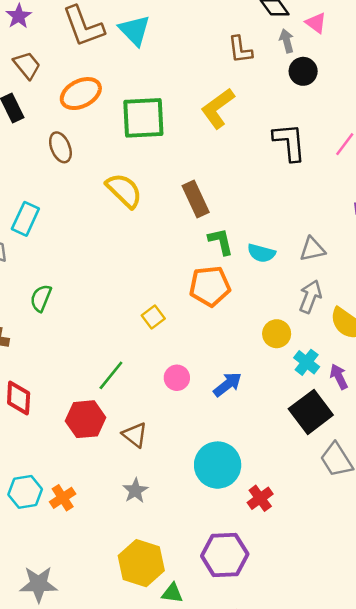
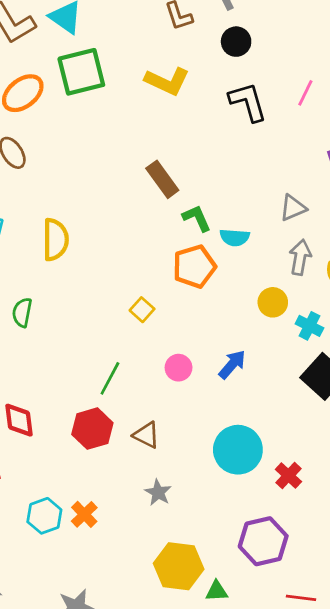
black circle: (303, 71) -> (236, 42), moved
yellow L-shape: (218, 108) -> (167, 81), turned -108
green square: (143, 118) -> (81, 72), moved
yellow semicircle: (124, 190) -> (55, 240), moved, turned 57
cyan semicircle: (261, 253) -> (235, 237), moved

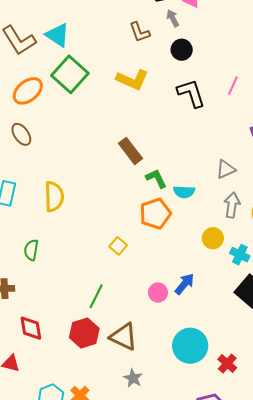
green square: (81, 72) -> (70, 74), turned -33
pink circle: (179, 368) -> (158, 293), moved
brown triangle: (146, 435) -> (124, 337), size x1.4

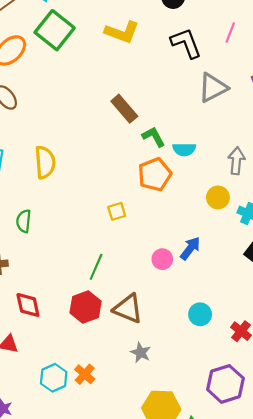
gray triangle: (226, 169) -> (213, 88), moved, size x1.4
yellow square: (118, 246) -> (117, 211), turned 36
cyan circle: (190, 346) -> (200, 314), size x0.6

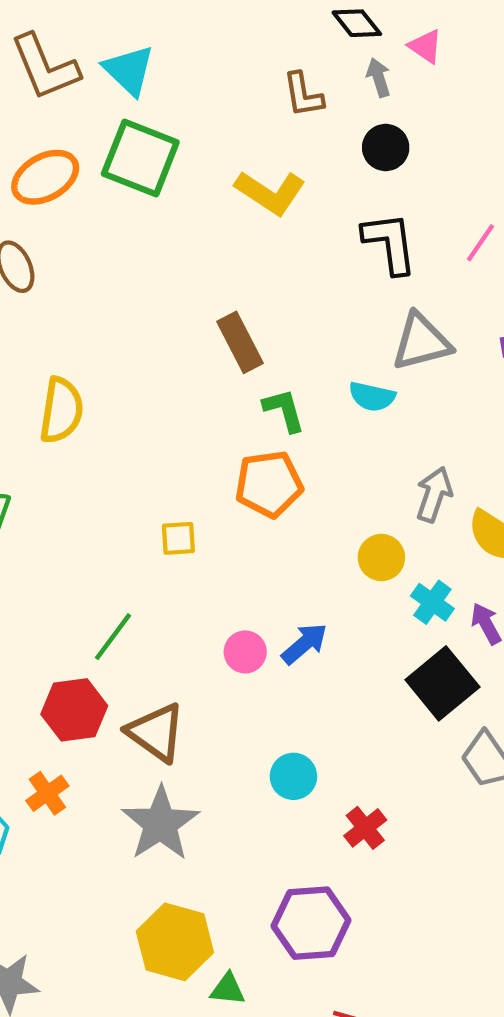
green square: (55, 30) -> (140, 158), turned -30
cyan semicircle: (184, 149) -> (372, 397), moved
gray star: (141, 353) -> (160, 824), size x1.8
orange cross: (85, 374) -> (47, 793), moved

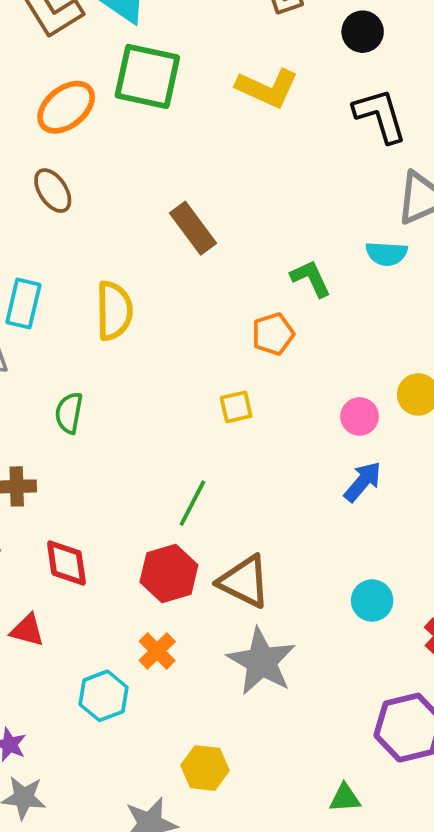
brown rectangle: (240, 342) -> (193, 228), moved
orange pentagon: (269, 484) -> (273, 334), moved, size x0.7
pink circle: (245, 652) -> (360, 416), moved
yellow hexagon: (175, 942) -> (205, 768), moved, size x0.7

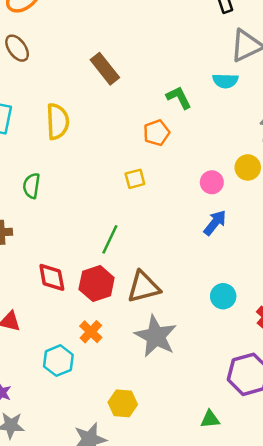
red diamond: (66, 563) -> (52, 277), moved
brown triangle: (244, 582) -> (144, 287), turned -39

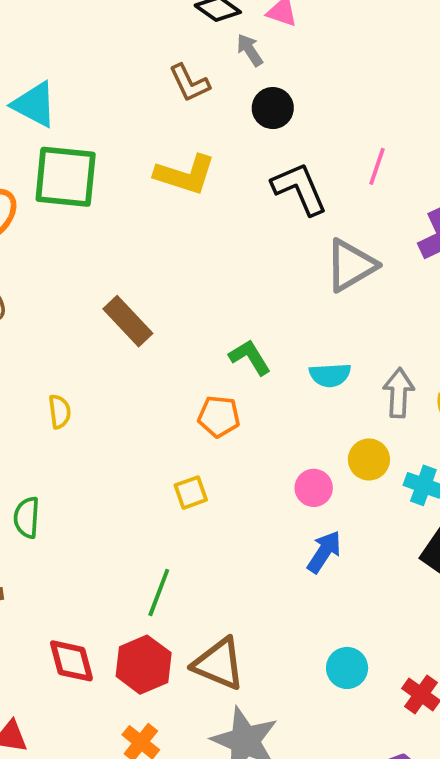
cyan semicircle: (225, 81) -> (330, 375), moved
yellow semicircle: (58, 121) -> (60, 412), size x0.6
orange pentagon: (156, 133) -> (219, 416), turned 30
brown triangle: (144, 287) -> (219, 664), turned 42

